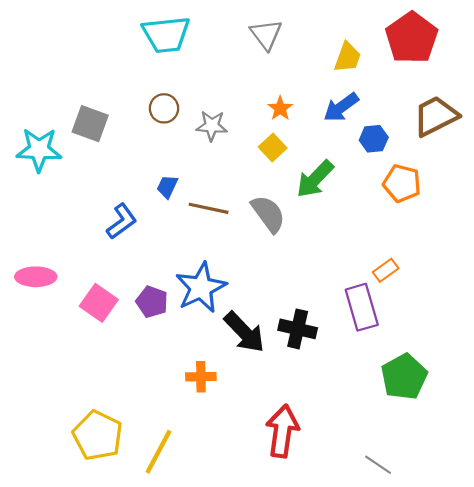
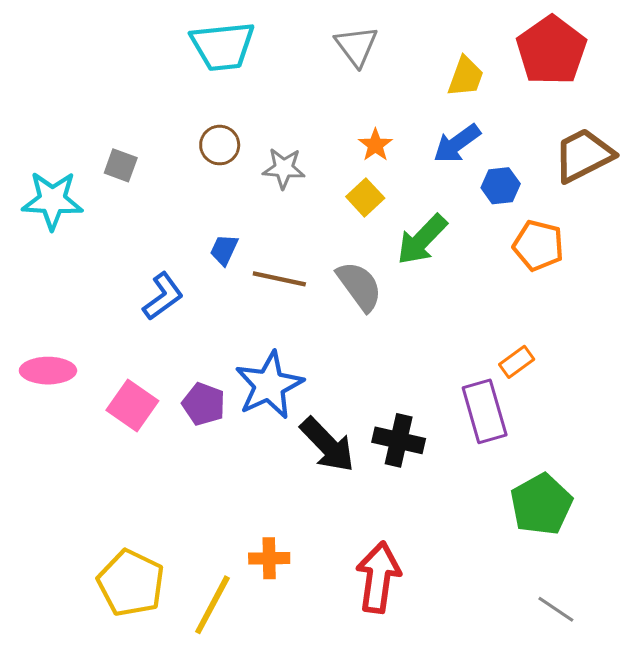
gray square: (90, 124) -> (121, 165), size x0.7
orange cross: (201, 377) -> (269, 558), moved
gray line: (378, 465) -> (556, 609), moved

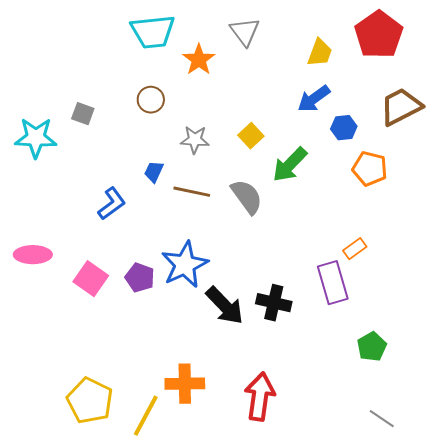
orange star: (375, 145) -> (199, 60), moved, size x1.4
gray star: (284, 168) -> (195, 140), moved
green pentagon: (541, 504) -> (372, 347), size x0.7
orange cross: (269, 558) -> (185, 384), size x1.4

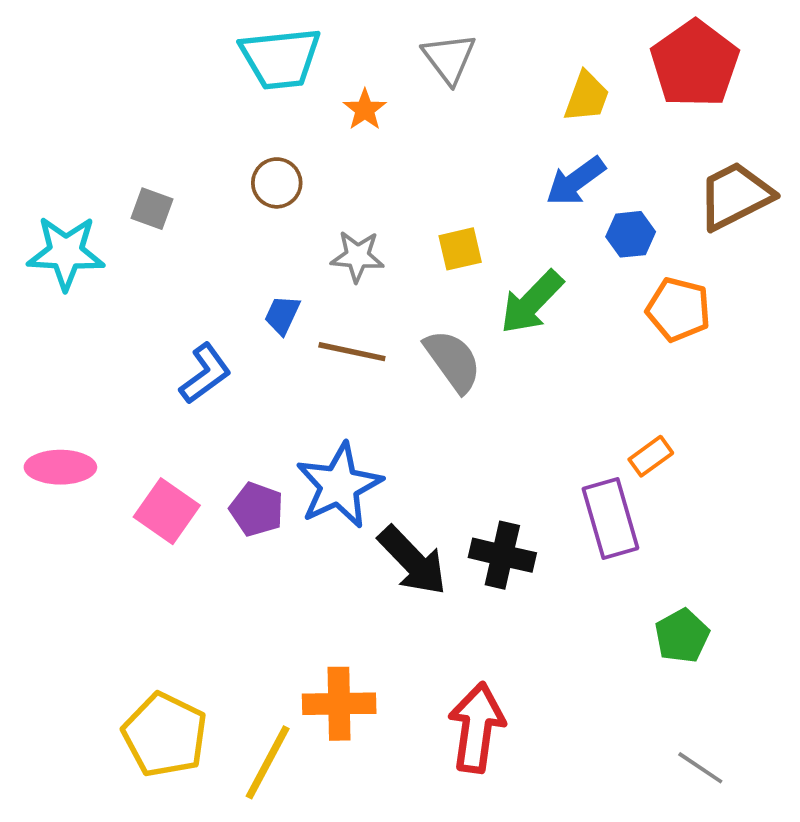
orange star: (199, 60) -> (365, 110), size x0.7
yellow square: (251, 136) -> (460, 249), turned 30

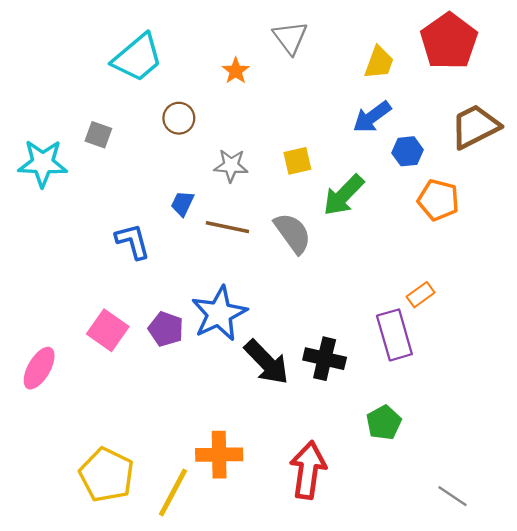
cyan trapezoid: (280, 58) -> (137, 58), moved, turned -34
blue L-shape: (205, 374) -> (133, 241), turned -69
pink ellipse: (60, 467) -> (39, 368), moved, turned -60
green pentagon: (682, 636) -> (384, 423), moved

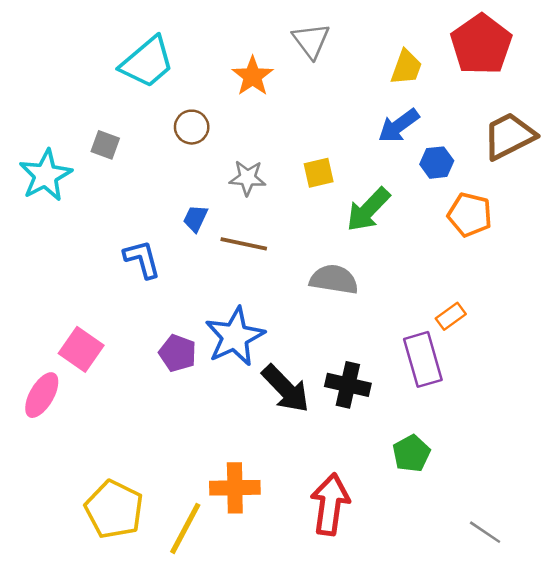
orange star: (236, 71) -> (253, 76), size x1.4
cyan star: (43, 163) -> (46, 175), turned -30
gray semicircle: (293, 233) -> (334, 279), moved, turned -45
pink square: (108, 330) -> (81, 349), moved

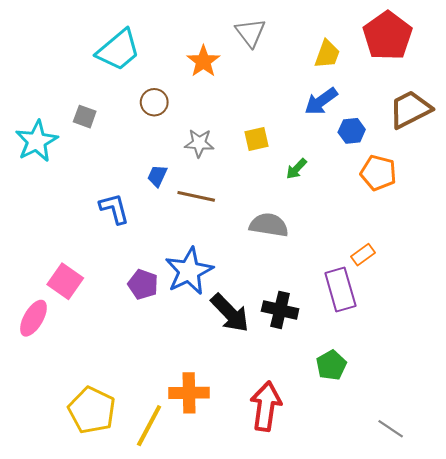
green arrow: (368, 210) -> (296, 169), size x0.6

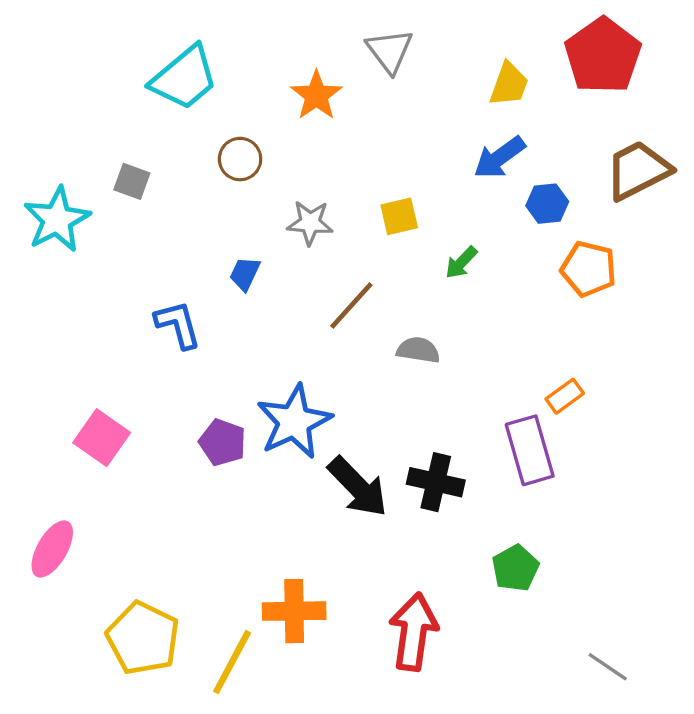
brown line: (196, 196) -> (351, 305), moved, turned -60
gray semicircle: (269, 225) -> (418, 350), size x0.7
pink ellipse: (33, 318) -> (52, 549), moved

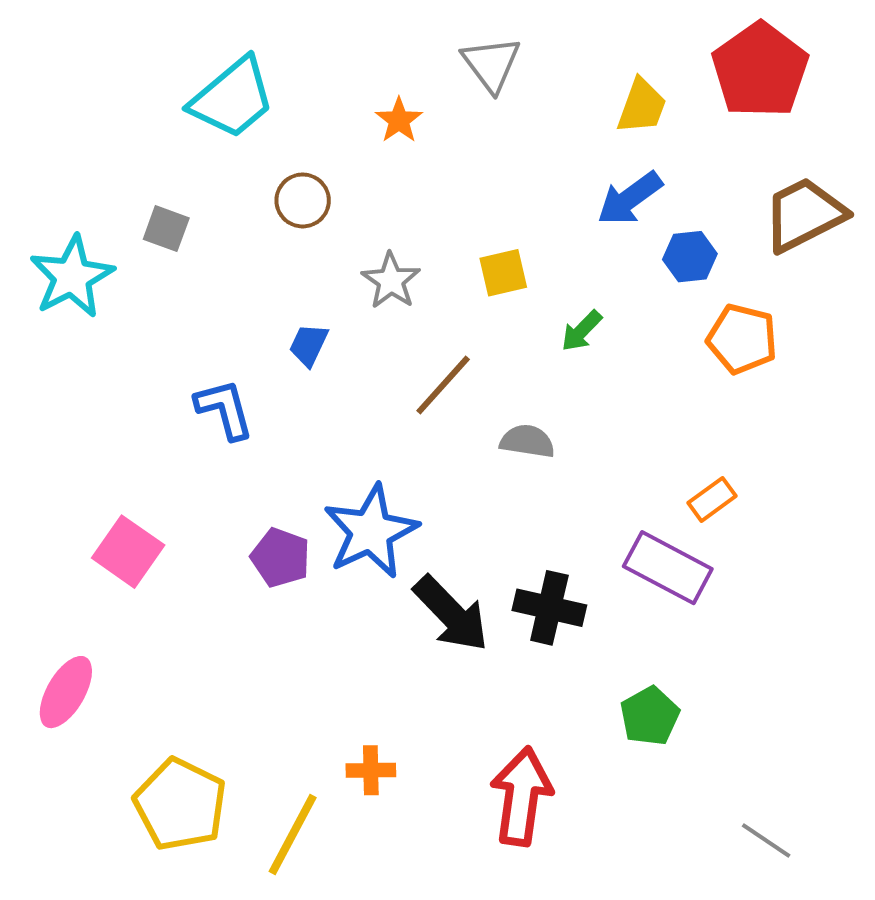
orange star: (316, 95) -> (399, 120), size x0.7
gray star: (310, 223) -> (391, 281), turned 30
purple rectangle: (530, 450) -> (668, 568), turned -46
orange cross: (294, 611) -> (371, 770), size x0.6

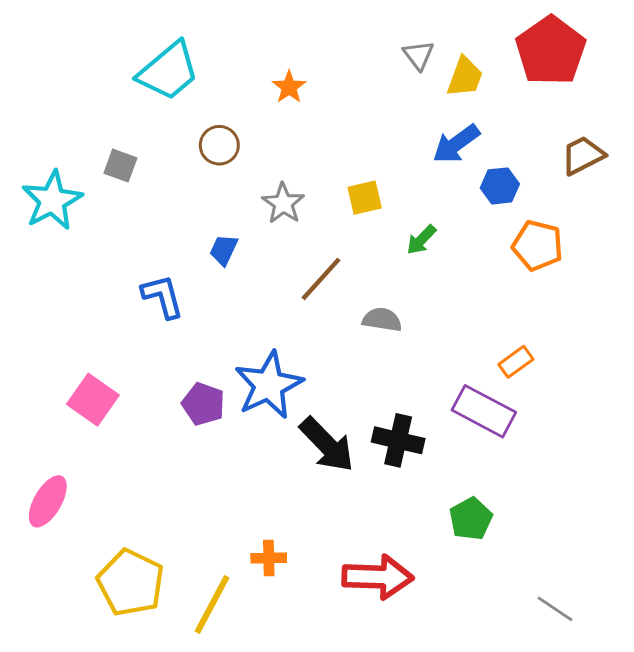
gray triangle: (491, 64) -> (418, 55), moved, size x0.7
brown trapezoid: (804, 215) -> (583, 155), size x0.7
red arrow: (521, 796) -> (378, 577), turned 84

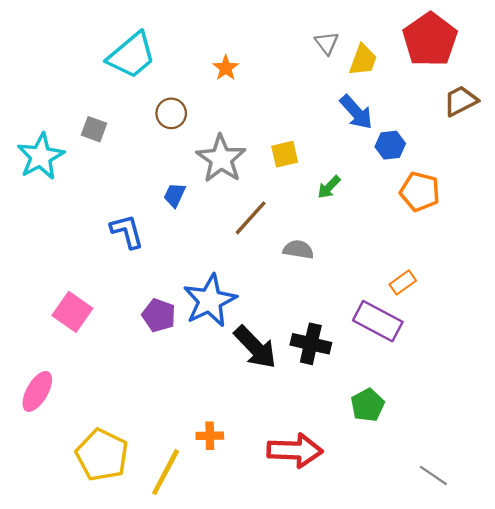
blue arrow: (456, 144) -> (356, 112), turned -96
brown trapezoid: (583, 155) -> (461, 101), moved
gray star: (283, 203) -> (221, 159), size x1.5

